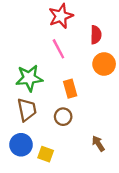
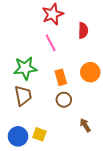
orange circle: (104, 64) -> (90, 72), moved
brown circle: (63, 117) -> (64, 100), moved
blue circle: (21, 145) -> (18, 136), moved

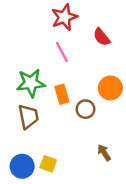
red semicircle: (83, 30) -> (102, 37), turned 140
orange rectangle: (61, 77) -> (62, 94), moved
brown circle: (64, 100) -> (85, 109), moved

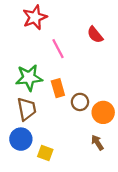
red star: (64, 17) -> (35, 17), moved
orange circle: (110, 88) -> (103, 112), moved
blue circle: (22, 166) -> (21, 139), moved

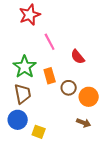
red semicircle: (95, 35) -> (78, 57), moved
green star: (29, 78) -> (25, 67), turned -30
brown arrow: (97, 143) -> (84, 123), turned 144

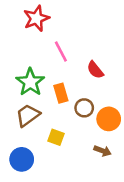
brown trapezoid: (23, 94) -> (28, 115), turned -115
blue circle: (18, 120) -> (22, 159), moved
yellow square: (39, 132) -> (56, 137), moved

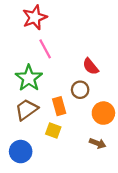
pink line: (61, 51) -> (45, 49), moved
orange rectangle: (61, 93) -> (59, 106), moved
brown circle: (84, 108) -> (80, 90), moved

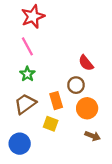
pink line: (45, 49) -> (27, 46), moved
green star: (29, 78) -> (27, 74), size x0.6
orange circle: (103, 113) -> (87, 108), moved

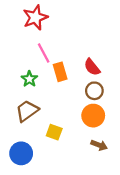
pink line: (27, 46) -> (44, 53), moved
brown circle: (76, 85) -> (94, 91), moved
orange rectangle: (56, 101) -> (60, 72), moved

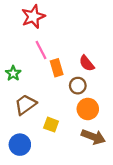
green star: (29, 79) -> (13, 73), moved
brown circle: (94, 91) -> (78, 86), moved
brown arrow: (99, 145) -> (93, 137), size x1.5

